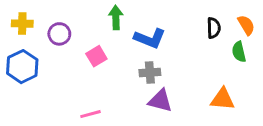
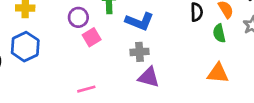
purple circle: (59, 34) -> (78, 17), moved
orange triangle: (223, 99) -> (218, 73), moved

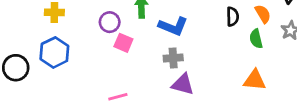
pink square: (92, 37) -> (123, 43), turned -36

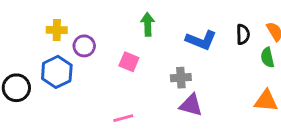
purple circle: (110, 22) -> (84, 46), moved
blue L-shape: (173, 26) -> (201, 40), moved

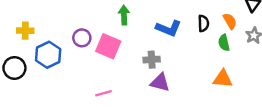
yellow cross: (57, 30) -> (25, 31), moved
purple circle: (84, 46) -> (82, 38), moved
pink square: (129, 62) -> (108, 46), size x1.5

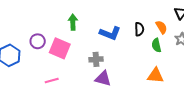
pink line: (104, 93) -> (52, 81), moved

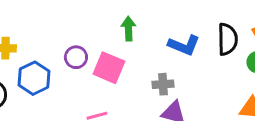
black semicircle: (139, 29) -> (228, 39), size x1.5

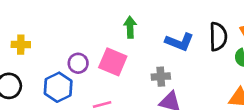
purple circle: (76, 57) -> (78, 63), moved
blue hexagon: (34, 78) -> (58, 87), moved

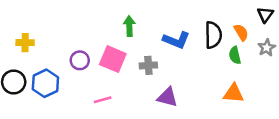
gray cross: (161, 77) -> (148, 65), moved
blue hexagon: (58, 87) -> (45, 83), moved

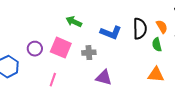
green arrow: (129, 26) -> (74, 22), turned -63
pink line: (103, 100) -> (53, 80), turned -56

